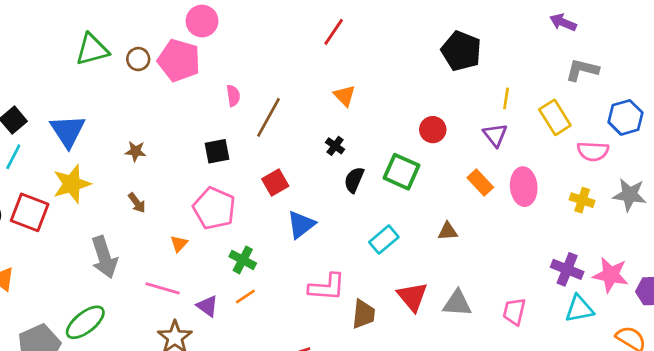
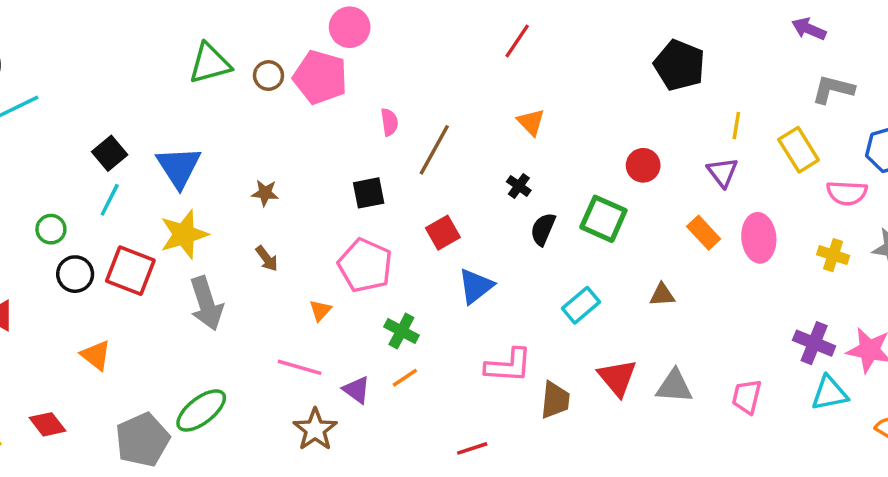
gray arrow: (104, 257) -> (206, 303), moved

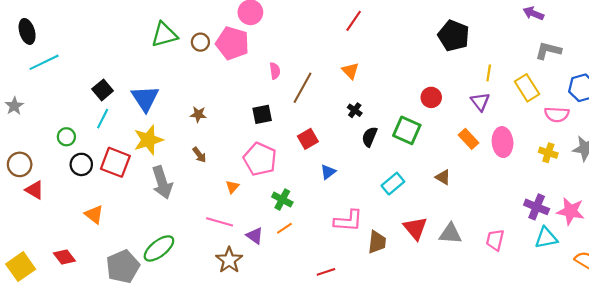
orange triangle: (531, 122) -> (350, 71), moved
blue triangle: (476, 286) -> (328, 172), size x0.7
brown triangle: (662, 295) -> (443, 177), turned 35

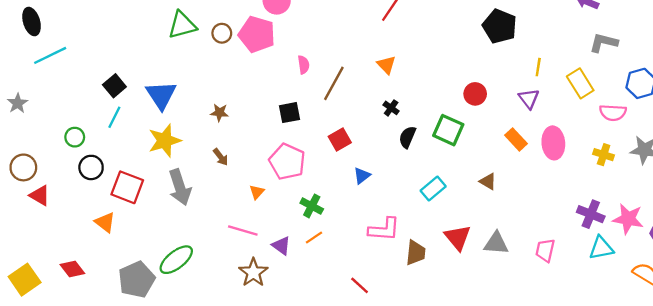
red square: (115, 162) -> (127, 187), moved
red line: (326, 272) -> (360, 285), turned 60

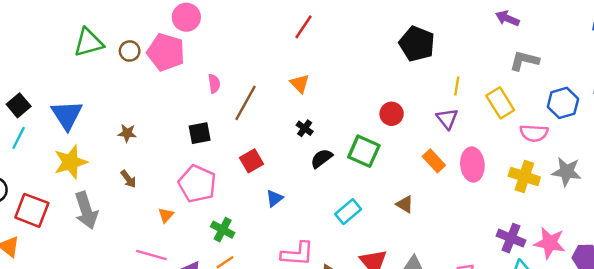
black semicircle: (407, 137) -> (322, 158), turned 30
yellow cross: (604, 155) -> (524, 177), size x1.4

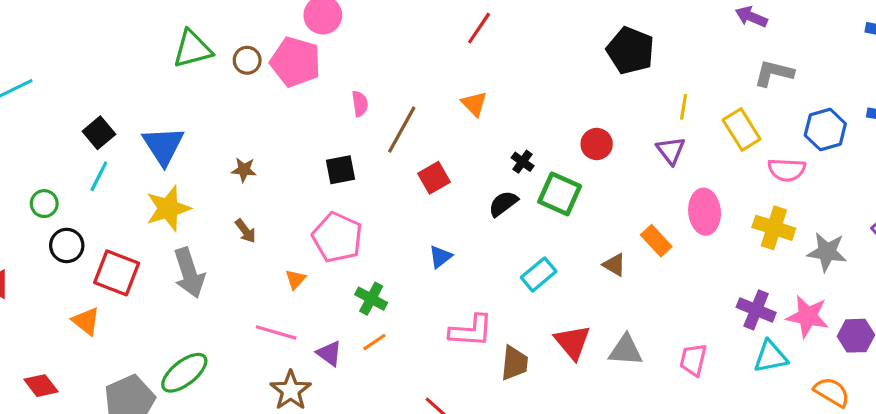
black cross: (305, 128) -> (523, 162), moved
red square: (252, 161) -> (434, 178), moved
orange rectangle: (434, 161) -> (656, 241), moved
gray star: (567, 172) -> (827, 252), moved

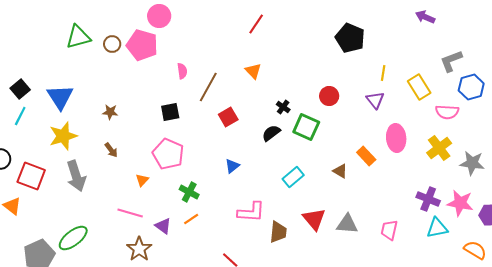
gray L-shape: (774, 73) -> (451, 61), moved, turned -35
yellow cross: (774, 228) -> (439, 148), turned 35

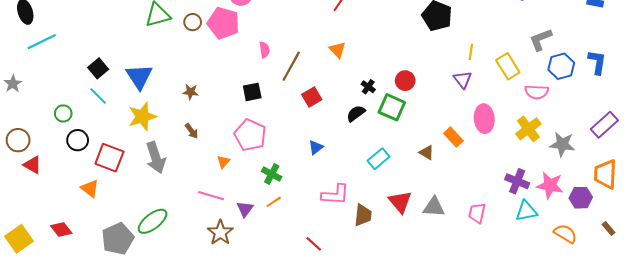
red circle: (329, 96) -> (405, 81), moved
cyan line: (20, 116) -> (98, 96), turned -72
purple triangle: (163, 226) -> (245, 209), turned 30

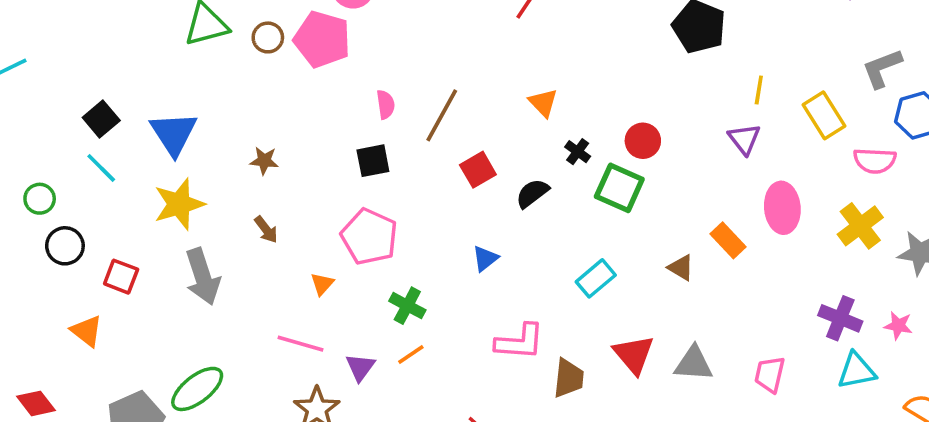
pink semicircle: (264, 50) -> (386, 105), moved
orange triangle: (337, 50) -> (543, 103), moved
black semicircle: (356, 113) -> (532, 193), moved
red square: (109, 158) -> (121, 277), size x0.7
pink star: (550, 185) -> (898, 326), size x0.6

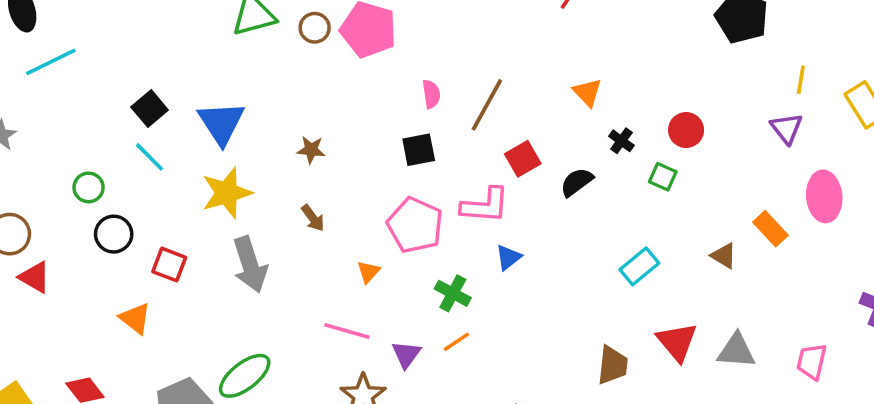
green square: (619, 188) -> (663, 177), size x0.6
blue triangle: (485, 259) -> (508, 257), moved
pink L-shape: (520, 342) -> (485, 205), moved

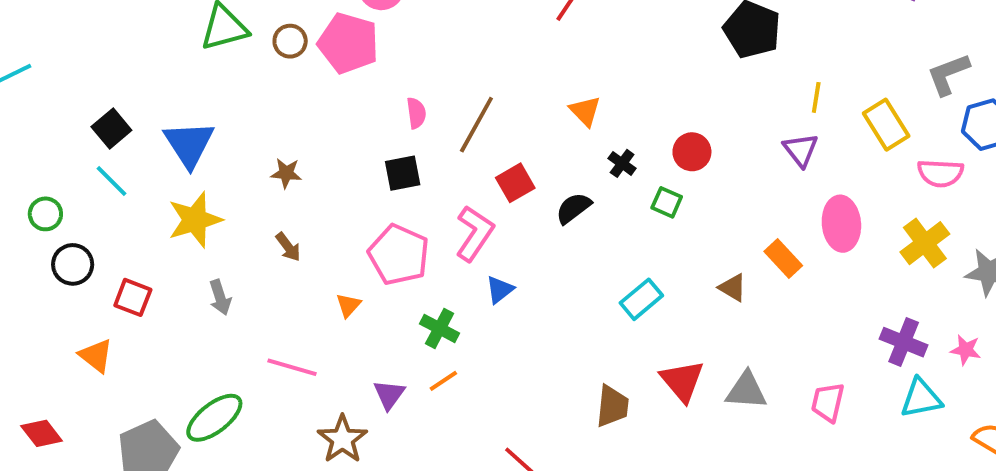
pink L-shape: (485, 205) -> (474, 233), turned -60
gray arrow: (250, 265) -> (220, 297), size x0.6
pink line: (347, 331) -> (292, 367), moved

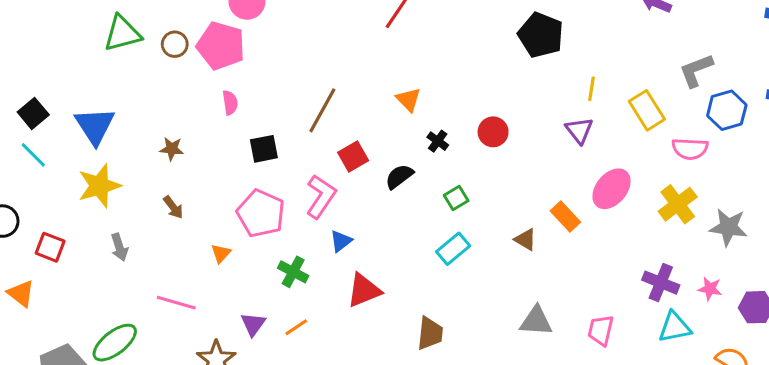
pink semicircle: (416, 113) -> (230, 103), moved
green square: (667, 202) -> (456, 198), moved, turned 35
pink ellipse: (841, 224) -> (612, 189), turned 45
orange line: (443, 381) -> (296, 327), moved
red triangle: (682, 381) -> (364, 290), moved, turned 48

